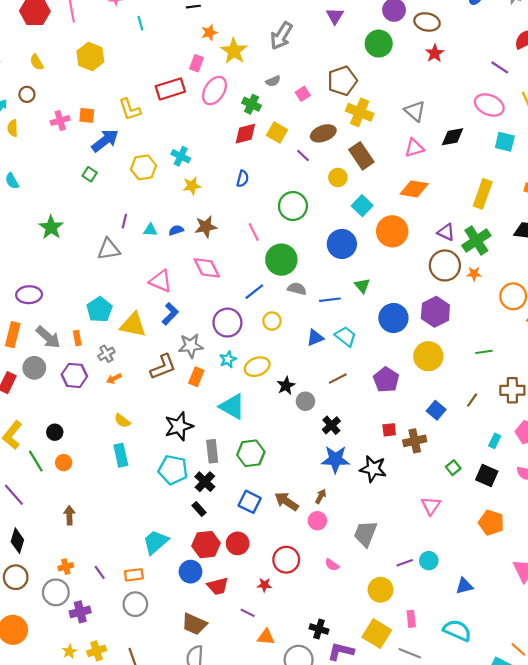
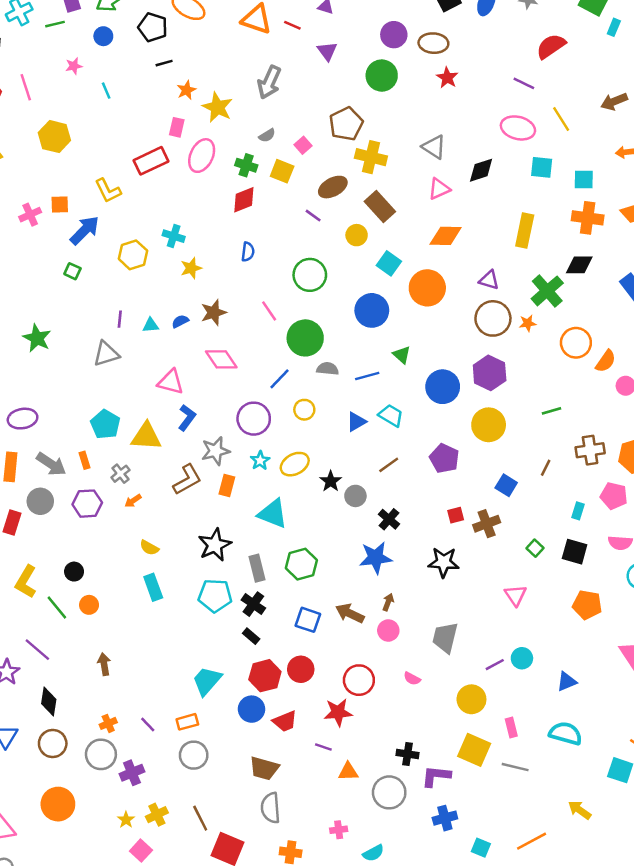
yellow square: (277, 132) -> (282, 171), moved
green cross: (476, 241) -> (547, 291), moved
blue star: (335, 459) -> (376, 558), moved
red star: (264, 585) -> (338, 712), size x1.6

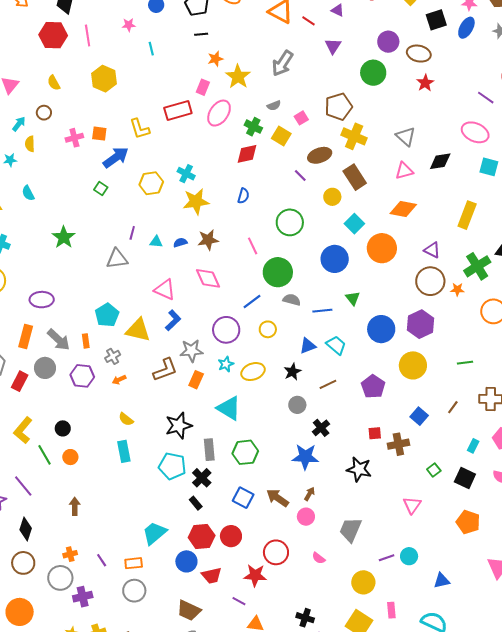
yellow star: (191, 268) -> (196, 201), size x1.5
black star: (331, 481) -> (292, 372), moved

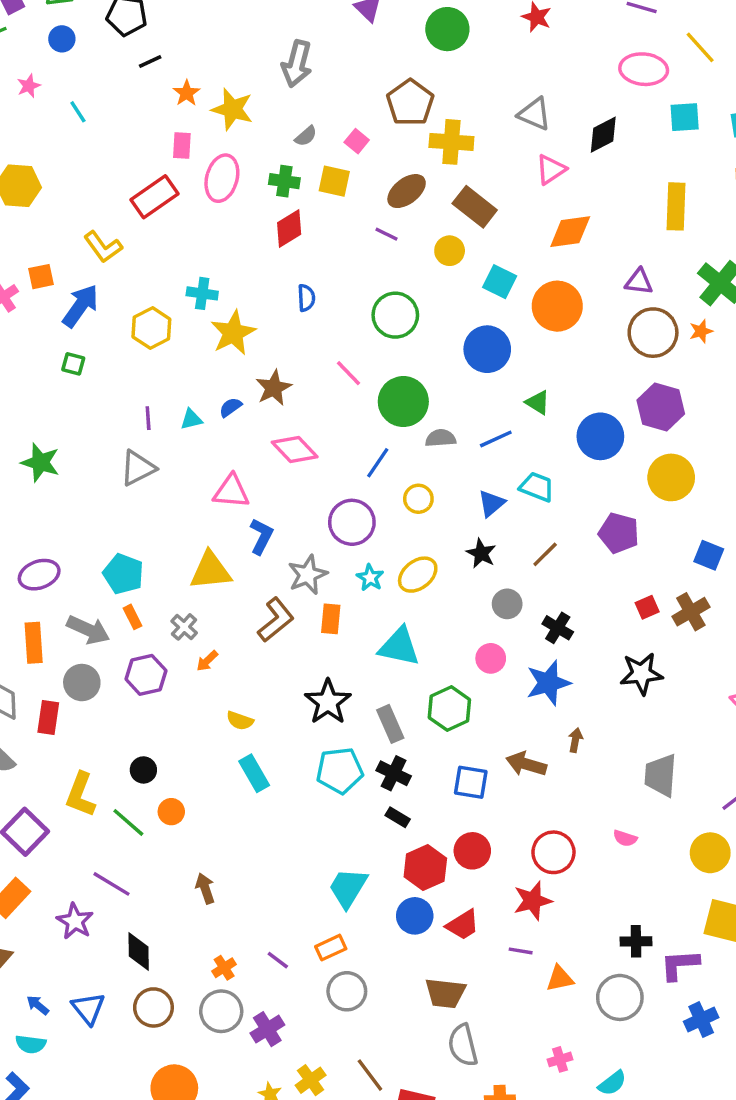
cyan pentagon: (107, 315) -> (123, 574), moved
pink circle: (306, 517) -> (491, 658), moved

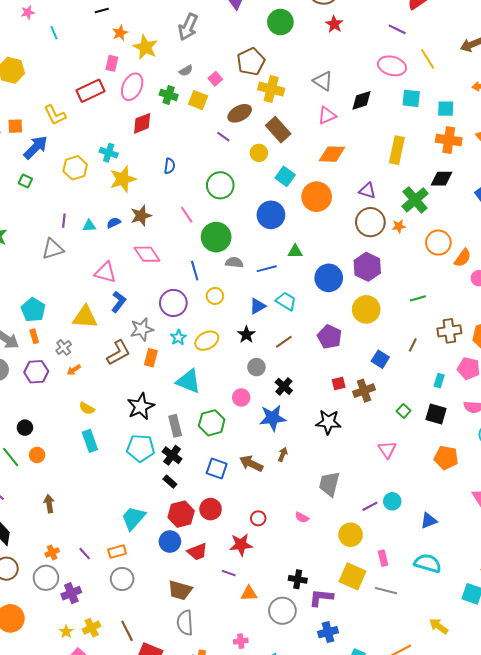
red diamond: (289, 229) -> (142, 123), moved
green triangle: (538, 402) -> (295, 251), turned -42
blue line: (378, 463) -> (195, 271), turned -60
red circle: (553, 852) -> (258, 518), size x0.6

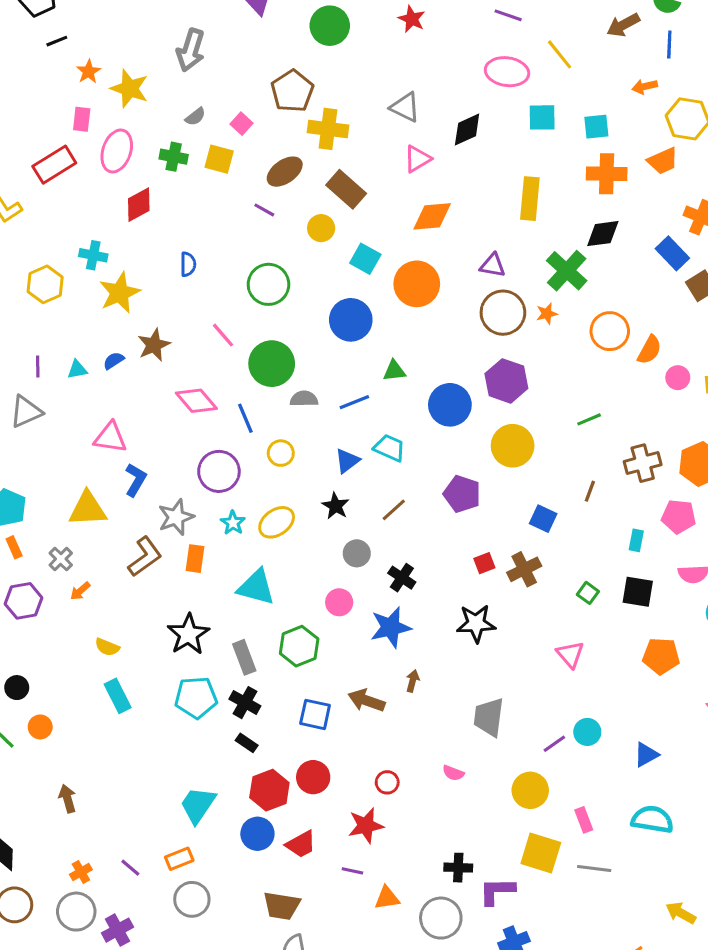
pink diamond: (147, 254) -> (196, 401), moved

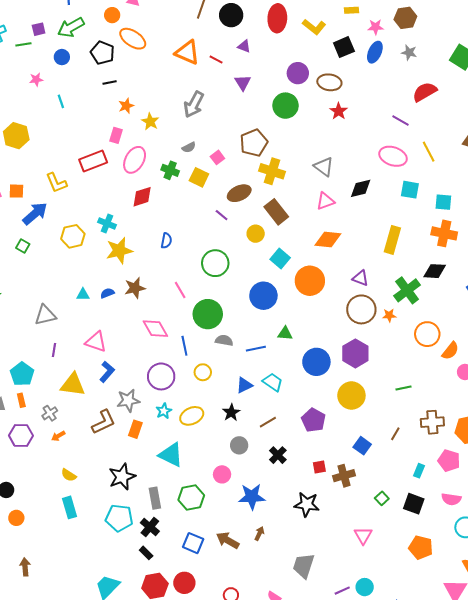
yellow star: (130, 89) -> (150, 122), size x0.7
purple line: (38, 367) -> (54, 350), moved
black cross: (402, 578) -> (278, 455), moved

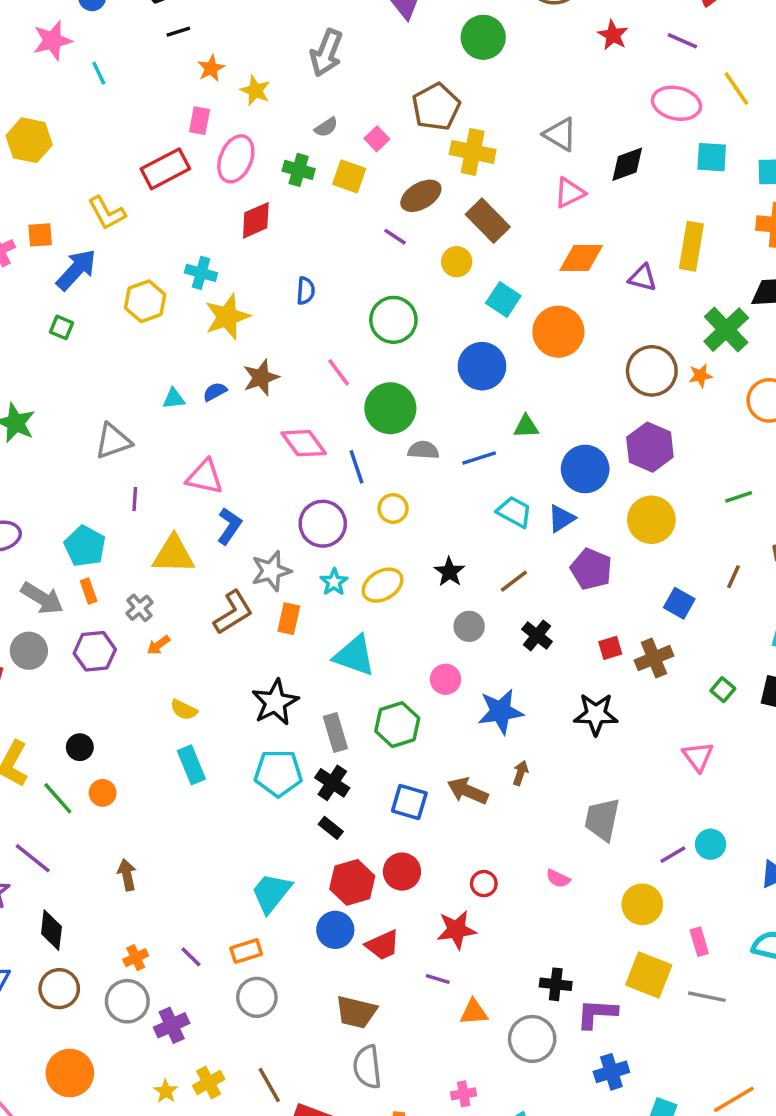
pink star: (36, 79) -> (52, 41), size x1.6
red star: (339, 111) -> (613, 35), moved
purple triangle: (360, 278) -> (643, 278), moved
blue triangle: (244, 385) -> (561, 518), moved

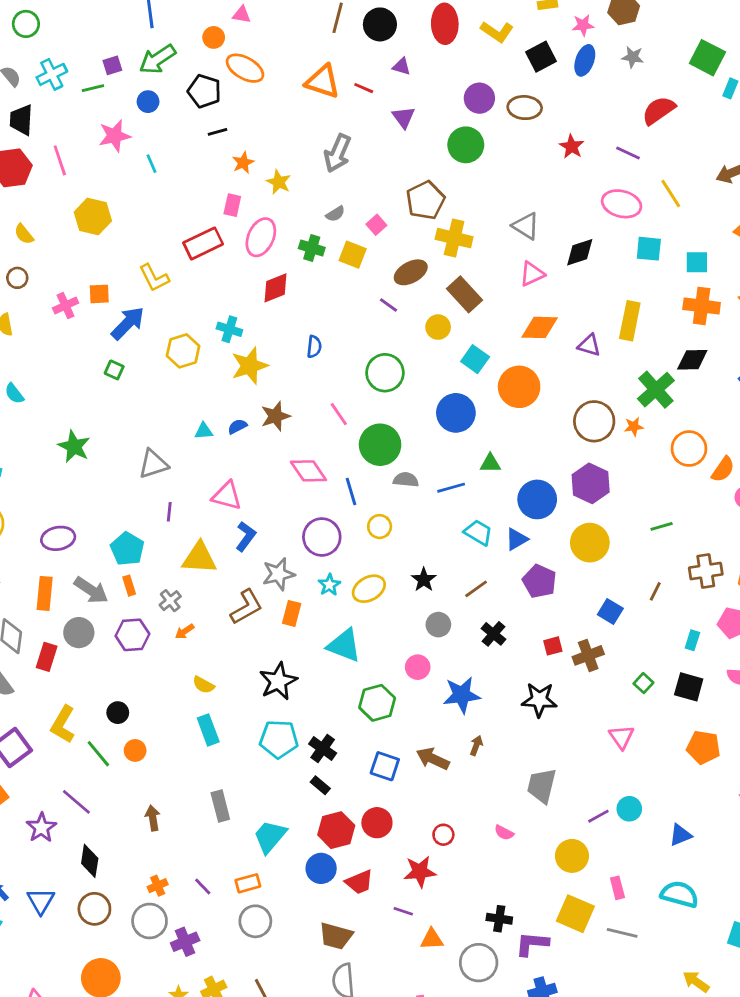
gray rectangle: (335, 733) -> (220, 806), moved

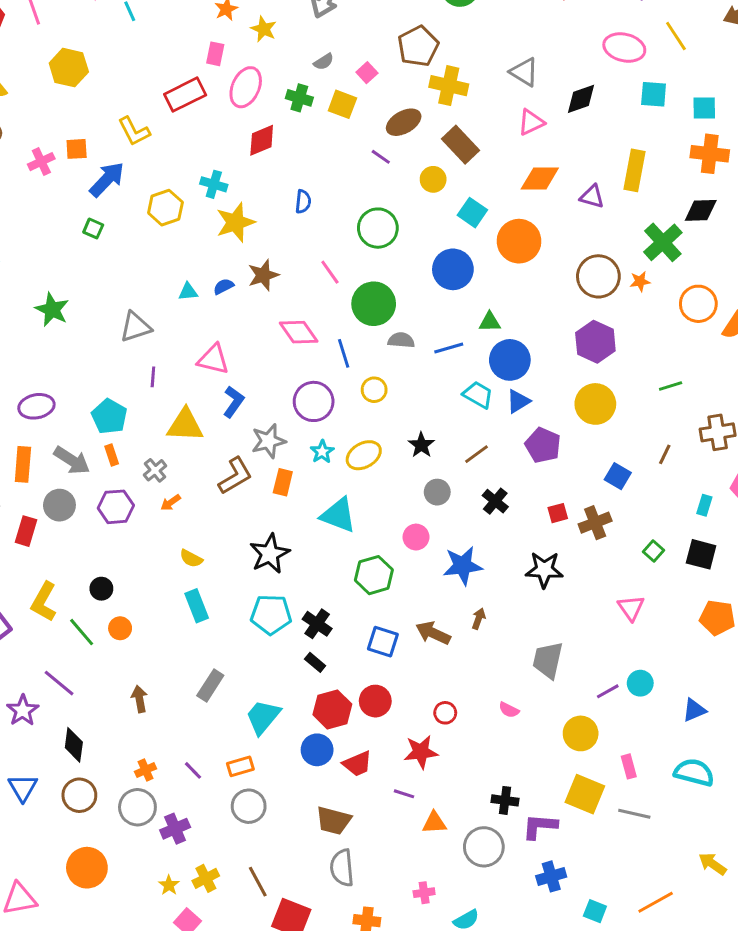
blue circle: (537, 499) -> (510, 360), moved
gray rectangle: (220, 806) -> (210, 686), turned 48

